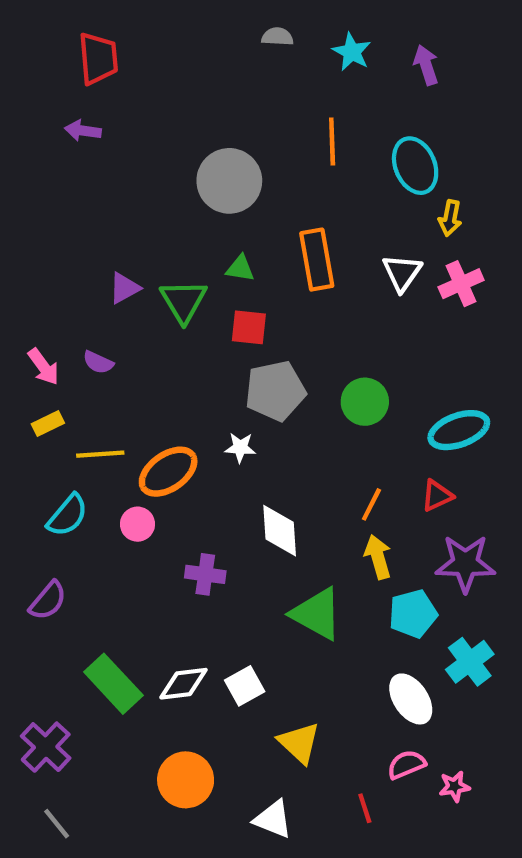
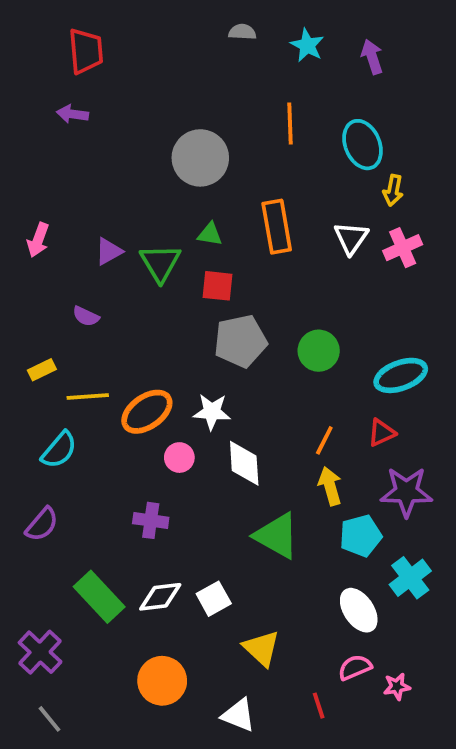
pink arrow: (43, 367) -> (38, 240), moved, turned 56
white star: (240, 448) -> (212, 412), moved, size x1.4
pink circle: (137, 524) -> (179, 458), moved
purple cross: (205, 574) -> (151, 520), moved

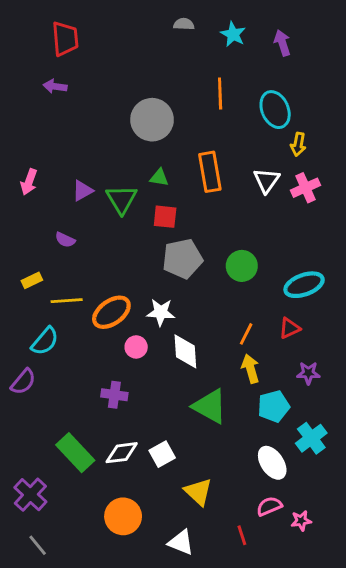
purple star: (406, 492) -> (308, 373), size x0.6
purple semicircle: (42, 524) -> (23, 382), moved

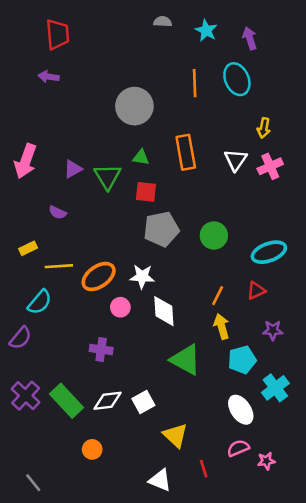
cyan ellipse: (275, 110) -> (237, 79), moved
pink arrow: (29, 182) -> (26, 161), size x1.5
purple cross: (30, 495) -> (26, 396), moved
orange circle: (123, 516) -> (92, 449), moved, size x0.6
red line: (242, 535) -> (204, 469), moved

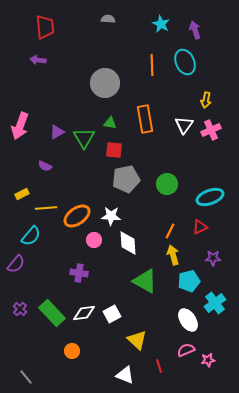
gray semicircle: (163, 22) -> (108, 19), moved
purple cross: (26, 396) -> (20, 309), size x0.6

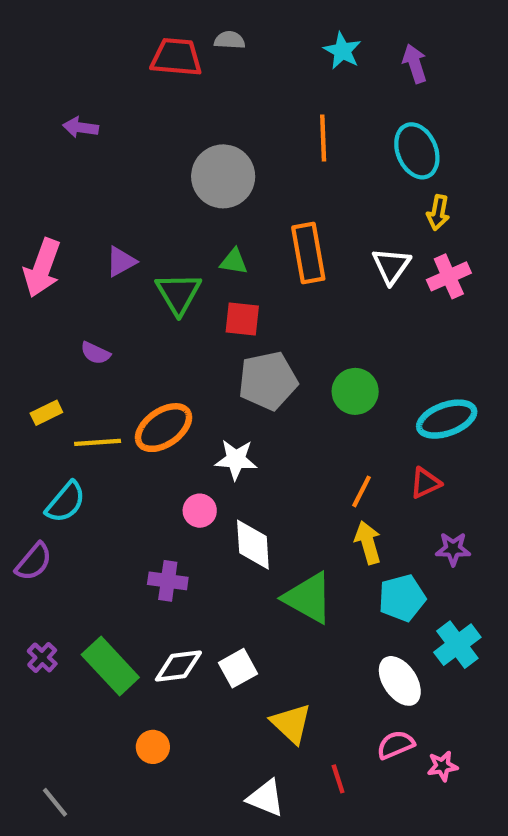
red trapezoid: (45, 27) -> (176, 57), moved, turned -80
cyan ellipse: (185, 62) -> (417, 151), moved
purple triangle: (57, 132) -> (121, 262), moved
orange ellipse: (77, 216) -> (164, 428), moved
white diamond: (128, 243) -> (253, 545), moved

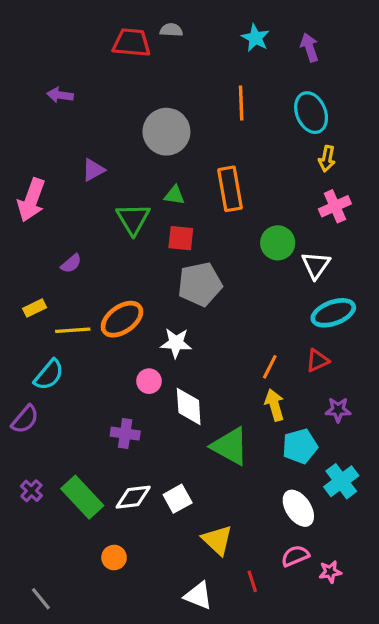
purple triangle: (121, 262) -> (93, 170), moved
white triangle: (391, 266) -> (316, 265), moved
purple semicircle: (95, 353) -> (71, 264), turned -65
green circle: (355, 391) -> (278, 243), moved

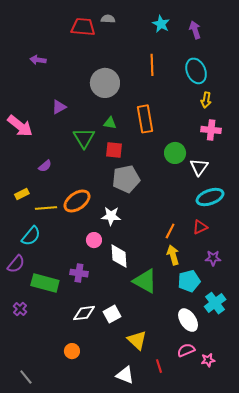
pink arrow: (31, 200) -> (20, 126), turned -72
pink cross: (335, 206) -> (211, 130), turned 30
green rectangle: (82, 497) -> (45, 283), moved, turned -32

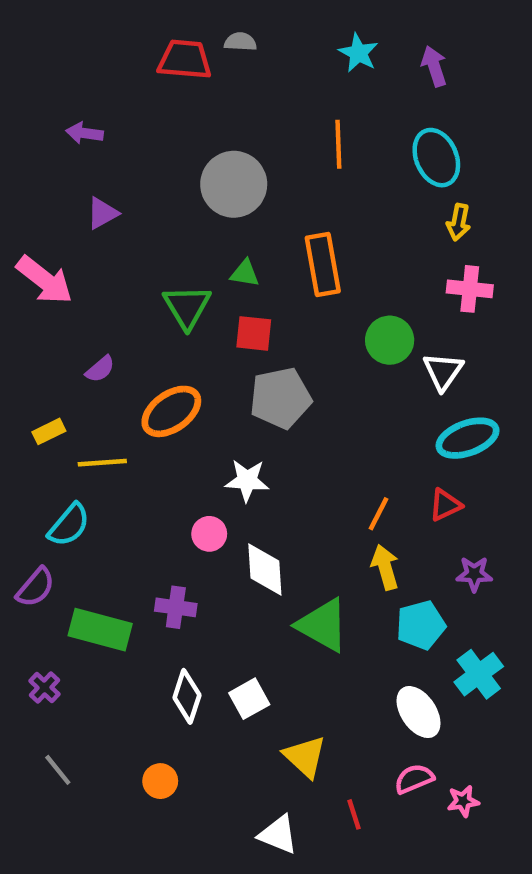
purple triangle: (59, 107) -> (102, 213), moved
orange ellipse: (77, 201) -> (171, 411), moved
white diamond: (84, 313) -> (187, 696), turned -65
gray line: (26, 377) -> (58, 770), moved

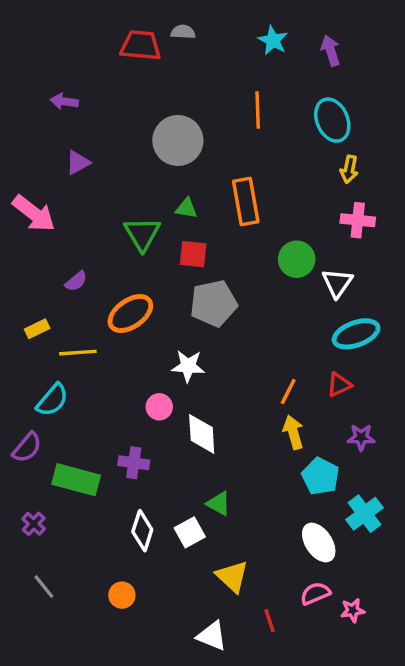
green triangle: (323, 625) -> (219, 503), moved, size x0.6
cyan pentagon: (421, 625) -> (320, 476), turned -30

